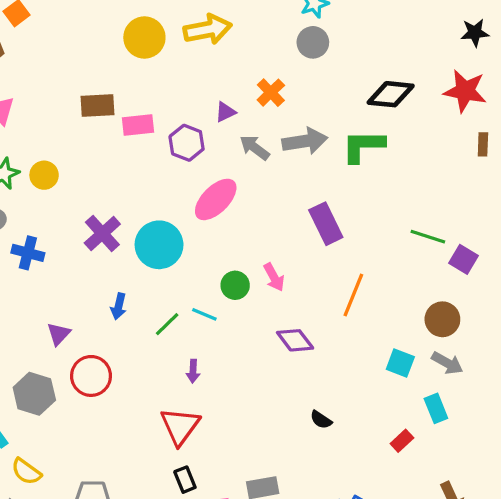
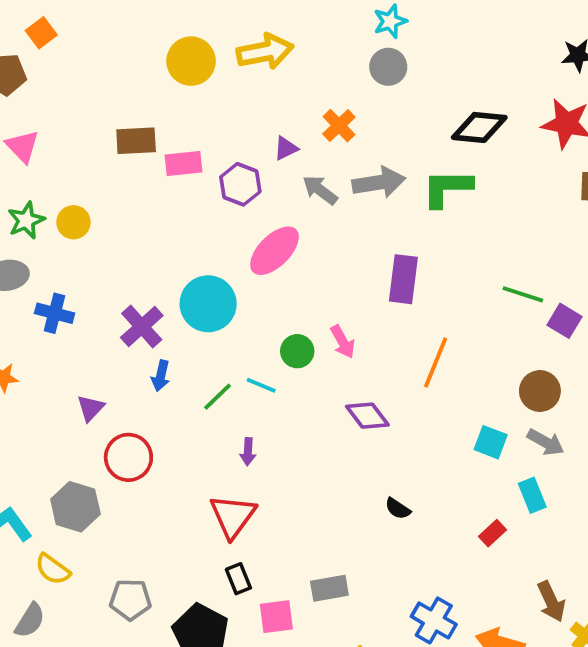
purple rectangle: (326, 224) -> (403, 279), turned 33
purple cross: (102, 233) -> (142, 327), moved
gray hexagon: (34, 394) -> (75, 507), moved

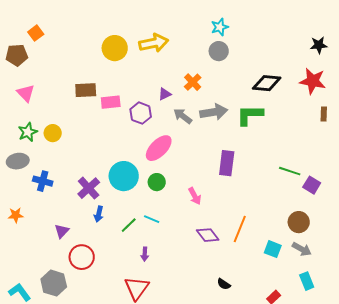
green circle: (297, 351) -> (157, 182), moved
orange line: (436, 363) -> (240, 229), moved
cyan rectangle: (532, 495) -> (307, 281), moved

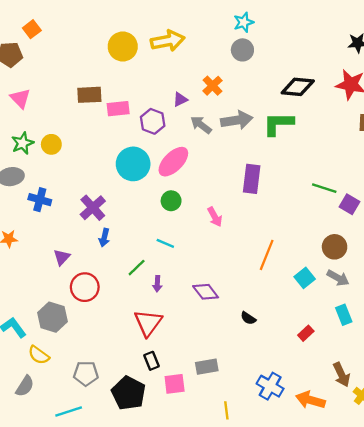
cyan circle: (124, 176) -> (133, 164), moved
green line: (129, 225) -> (137, 268), moved
purple diamond: (208, 235) -> (206, 292), moved
cyan square: (273, 249) -> (305, 278), turned 30

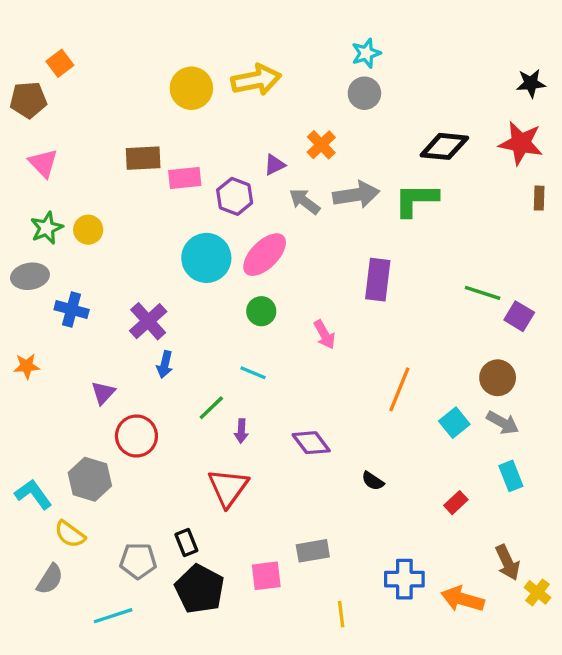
black rectangle: (152, 361) -> (186, 543), moved
blue cross: (270, 386) -> (404, 579), turned -30

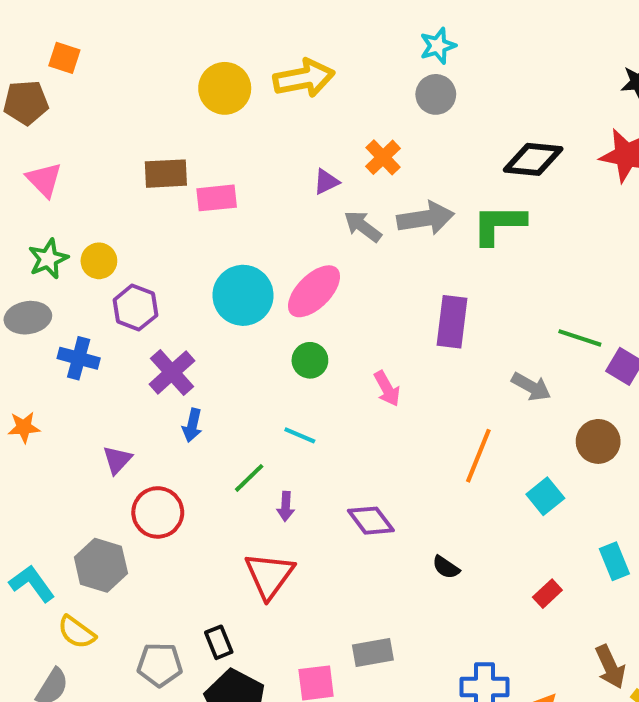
orange square: (60, 63) -> (64, 58), turned -35
purple hexagon: (235, 196) -> (135, 308), moved
gray arrow: (503, 423) -> (531, 387), moved

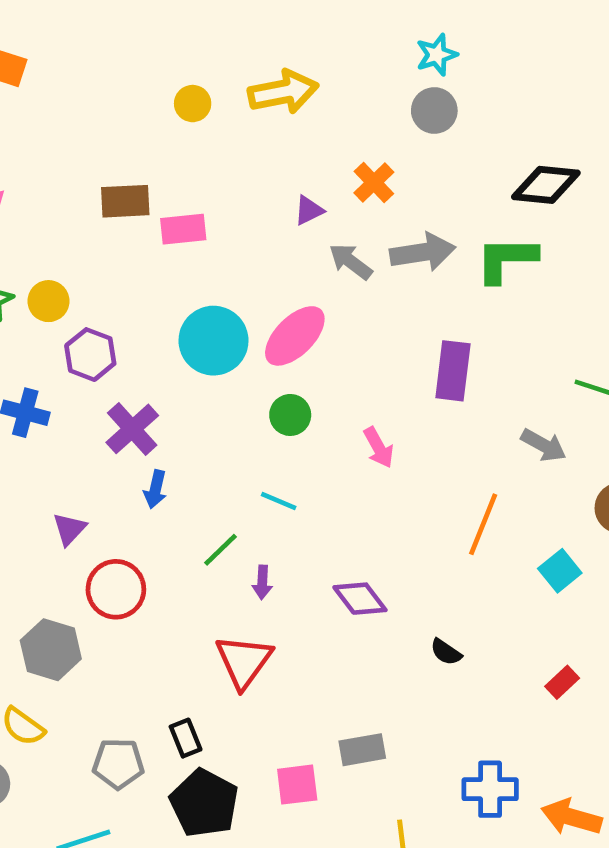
yellow circle: (225, 88) -> (193, 104), size x0.6

